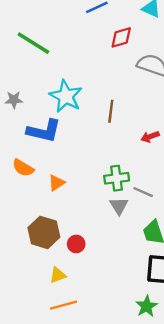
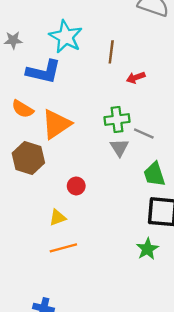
red arrow: (150, 137) -> (136, 78), moved
orange triangle: (57, 183) -> (56, 124), size x1.8
brown hexagon: (44, 232) -> (28, 158), moved

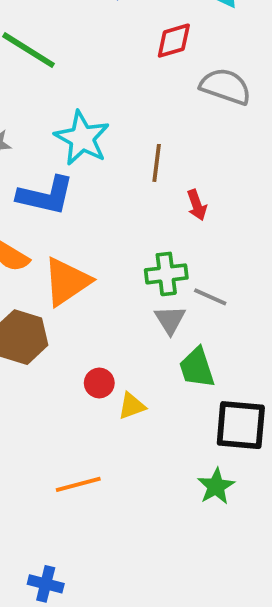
red arrow: (136, 78) -> (197, 205), turned -90
green trapezoid: (154, 174) -> (197, 368), moved
yellow triangle: (58, 217) -> (132, 406), moved

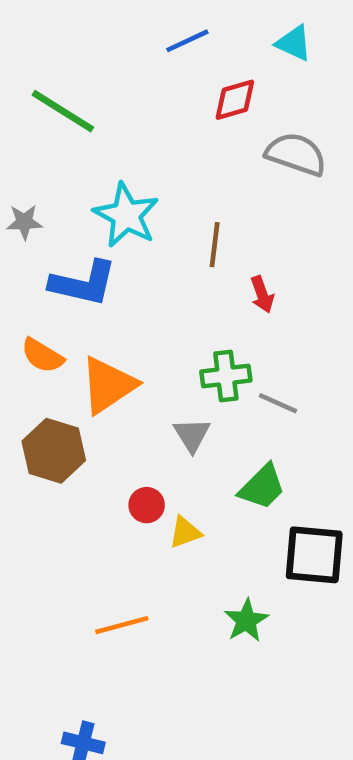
gray triangle: (170, 320) -> (192, 435), moved
green trapezoid: (197, 368) -> (262, 487), turned -117
green star: (216, 486) -> (246, 621), moved

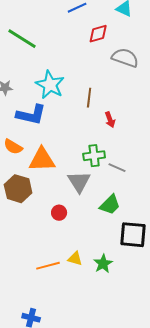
orange triangle: (108, 385) -> (42, 160), turned 32
gray triangle: (192, 435) -> (79, 182), size x1.4
yellow triangle: (185, 532) -> (75, 259), moved, turned 35

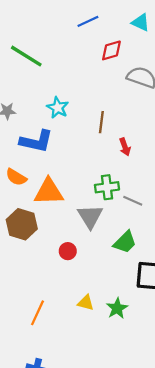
cyan star: (50, 85) -> (58, 108), size x0.7
orange line: (48, 266) -> (37, 313), moved, turned -50

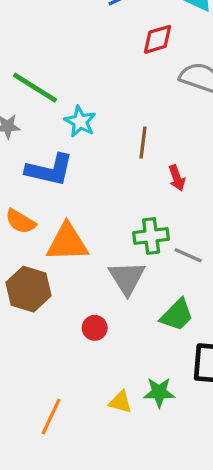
green line: (26, 56) -> (35, 88), moved
green star: (117, 308) -> (159, 392), moved, turned 30

